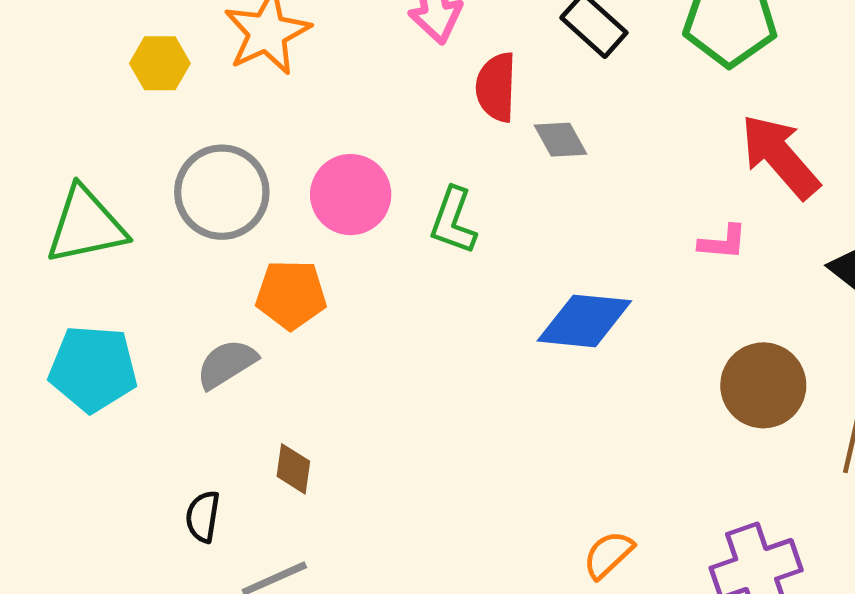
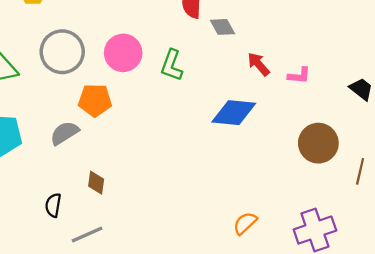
red arrow: (780, 156) -> (259, 64), moved, size x0.6

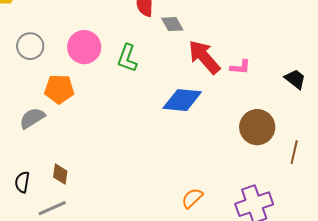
gray circle: (62, 52) -> (30, 46), size x0.7
red arrow: (259, 64) -> (204, 57), size x1.6
brown diamond: (96, 183) -> (60, 174), moved

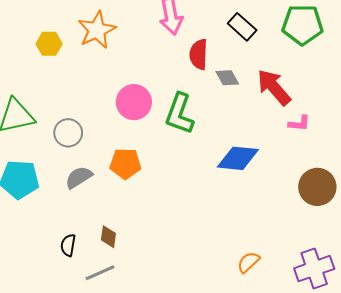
gray circle: (30, 46) -> (68, 133), moved
red arrow: (204, 57) -> (274, 87), moved
green L-shape: (127, 58) -> (180, 114), size x1.4
orange pentagon: (59, 89) -> (125, 164), moved

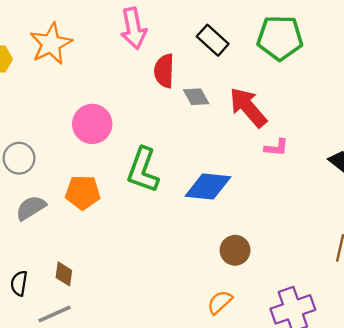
green L-shape: (180, 114) -> (143, 170), moved
brown circle: (317, 187) -> (235, 250), moved, size x0.7

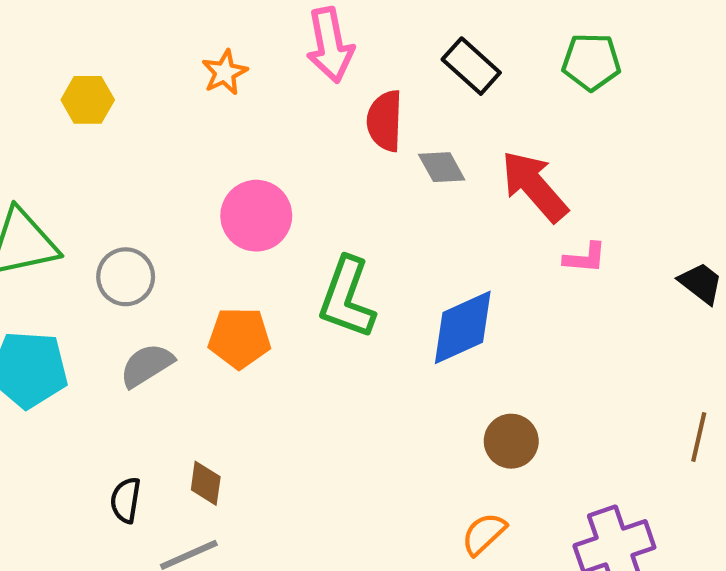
green pentagon: (280, 38) -> (591, 62), size x0.7
orange star: (51, 44) -> (225, 72), moved, size x0.6
blue diamond: (208, 187) -> (463, 327), turned -30

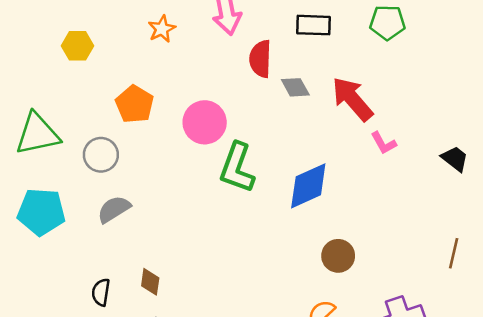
black rectangle: (471, 66) -> (314, 25), turned -40
pink circle: (256, 216) -> (205, 122), moved
pink L-shape: (585, 258) -> (384, 143), turned 56
orange pentagon: (239, 338) -> (135, 104), moved, turned 30

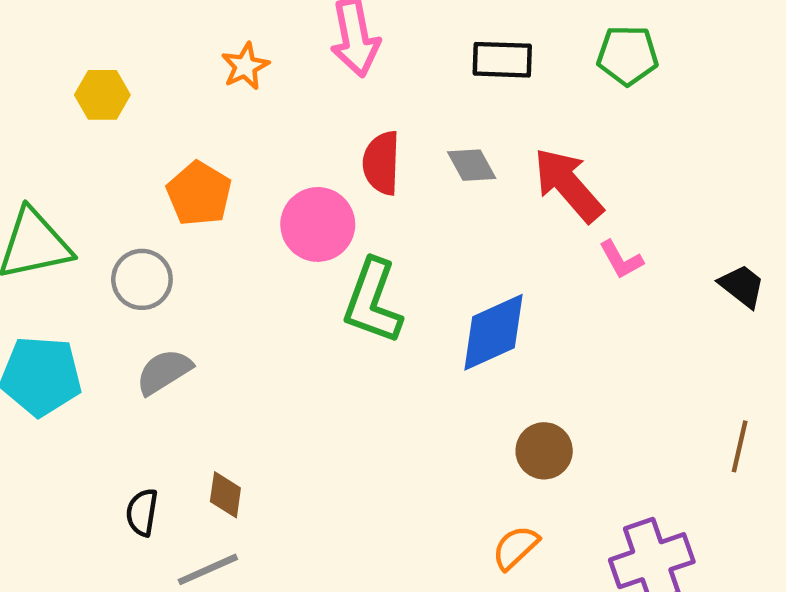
red semicircle: (260, 59) -> (381, 163), moved

